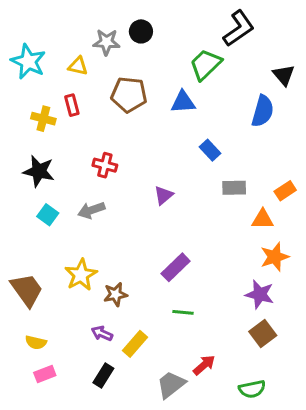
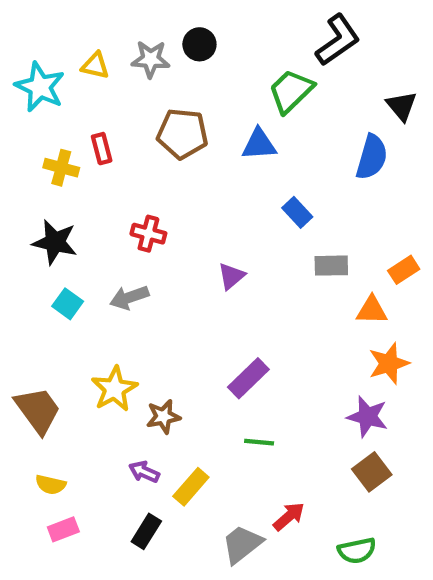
yellow triangle: (78, 66) -> (95, 66), moved

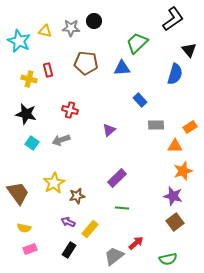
black L-shape: (338, 40) -> (173, 19), moved

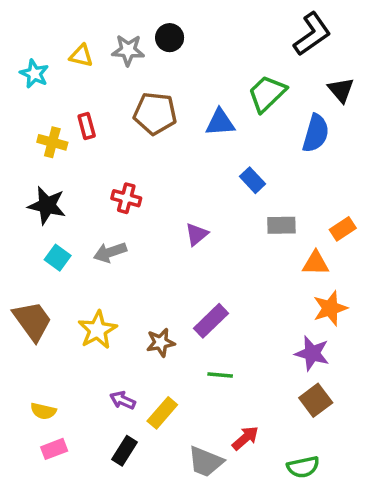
cyan star: (19, 41) -> (34, 74), size x0.7
green trapezoid: (137, 43) -> (267, 94), moved
brown trapezoid: (18, 193) -> (32, 321), moved
brown star: (77, 196) -> (161, 343), moved
gray trapezoid: (114, 256) -> (206, 462), turned -120

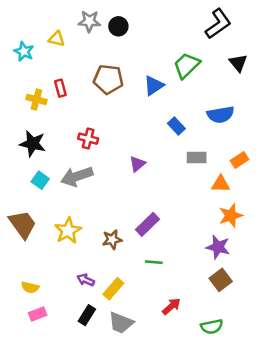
gray star: (128, 50) -> (89, 21), moved
blue triangle: (220, 122) -> (154, 86), turned -30
blue semicircle: (316, 133) -> (221, 115), moved, turned 64
gray arrow: (110, 252) -> (77, 176), size x1.4
gray trapezoid: (206, 462) -> (121, 323), moved

